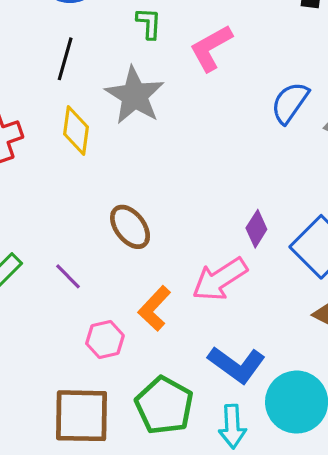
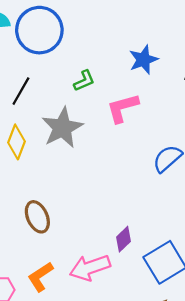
green L-shape: (149, 23) -> (84, 81), turned 50

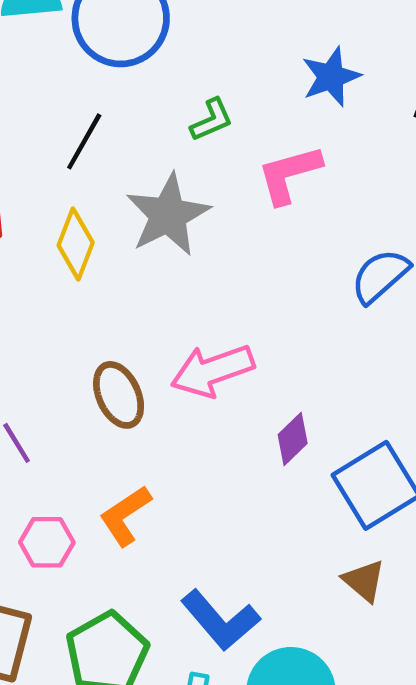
pink arrow: (90, 268) -> (212, 371), moved

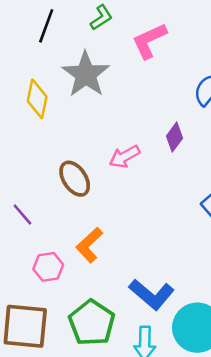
black line: (84, 141) -> (46, 26), moved
pink arrow: (212, 371) -> (125, 157), size x0.7
purple diamond: (293, 439) -> (175, 137), moved

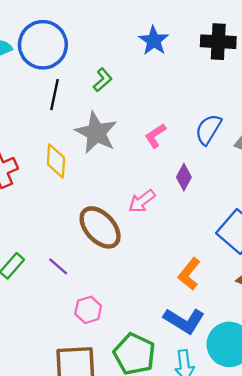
pink L-shape: (149, 41) -> (155, 136), moved, size x0.7
brown ellipse: (75, 179) -> (100, 227), size x1.4
orange L-shape: (89, 245) -> (189, 274), moved

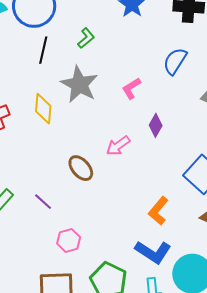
blue semicircle: (208, 129) -> (175, 61), moved
brown ellipse: (100, 227) -> (81, 168), size x0.7

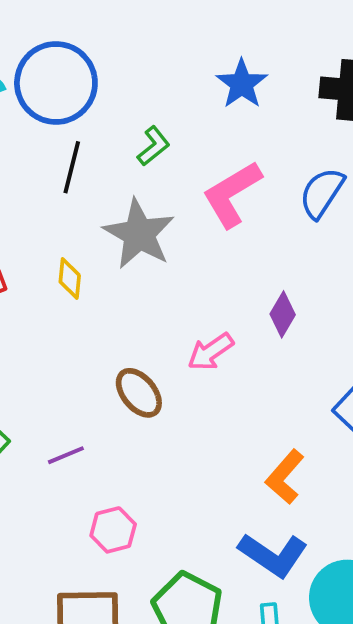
pink L-shape: (131, 88) -> (232, 194), moved, size x1.6
yellow diamond: (43, 109) -> (70, 279), size x0.7
purple line: (43, 202) -> (66, 455), turned -66

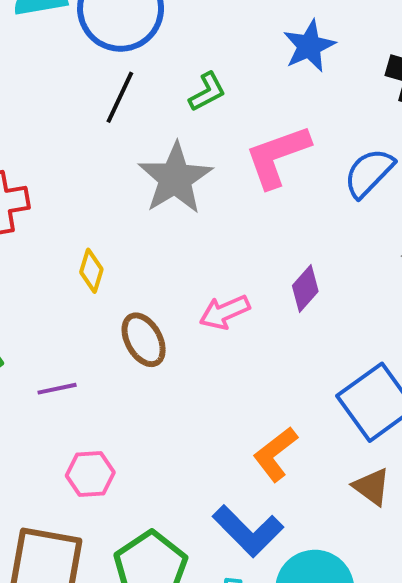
yellow diamond: (70, 279) -> (91, 271), moved

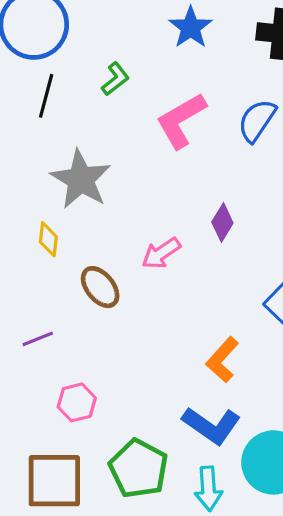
gray star: (175, 178) -> (81, 179), moved

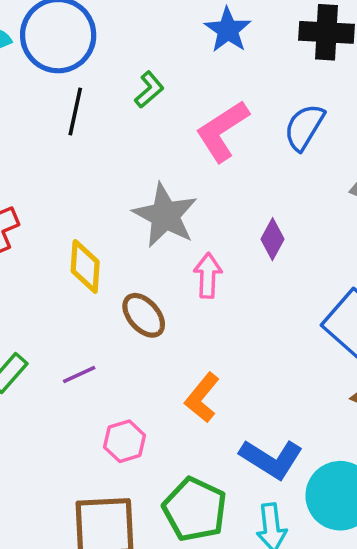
gray star: (81, 179) -> (165, 215), moved
yellow diamond: (48, 239) -> (85, 266), size x1.4
pink arrow: (161, 253) -> (208, 276), turned 129
orange L-shape: (222, 360) -> (202, 398), moved

